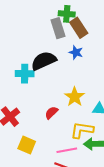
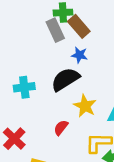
black semicircle: (44, 61) -> (65, 79), moved

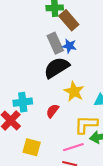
gray rectangle: (55, 30) -> (55, 43), moved
cyan cross: (24, 87) -> (23, 102), moved

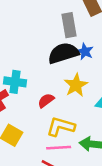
blue star: (69, 46) -> (85, 51), moved
yellow L-shape: (86, 124) -> (61, 127), moved

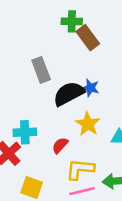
gray rectangle: (69, 25) -> (41, 70), moved

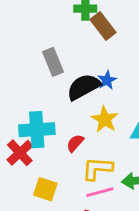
blue star: (91, 88) -> (107, 80), turned 30
cyan cross: (25, 132) -> (37, 130), size x1.4

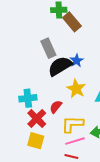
gray rectangle: (53, 62) -> (48, 48), moved
cyan cross: (37, 130) -> (28, 98), size x0.7
red cross: (20, 153) -> (37, 118), moved

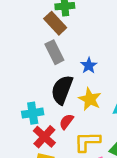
brown rectangle: (72, 22) -> (55, 23), moved
black semicircle: (60, 66) -> (62, 90), moved, turned -35

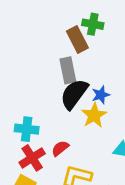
black semicircle: (62, 90) -> (74, 94), moved
yellow star: (90, 99) -> (94, 115), moved

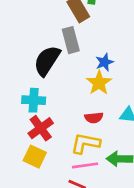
black semicircle: (74, 94) -> (47, 61), moved
red semicircle: (60, 148) -> (94, 118), moved, turned -144

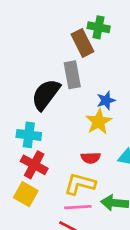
red cross: (41, 128) -> (34, 165), turned -30

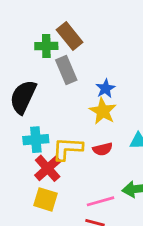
green cross: (99, 27) -> (46, 46), moved
black semicircle: (46, 94) -> (23, 97), moved
red cross: (34, 165) -> (48, 168), turned 32
yellow L-shape: (80, 184) -> (67, 149), moved

